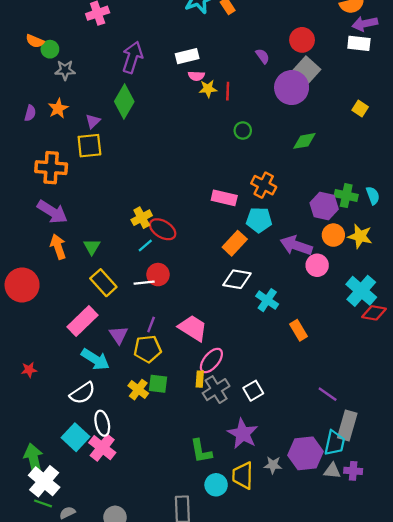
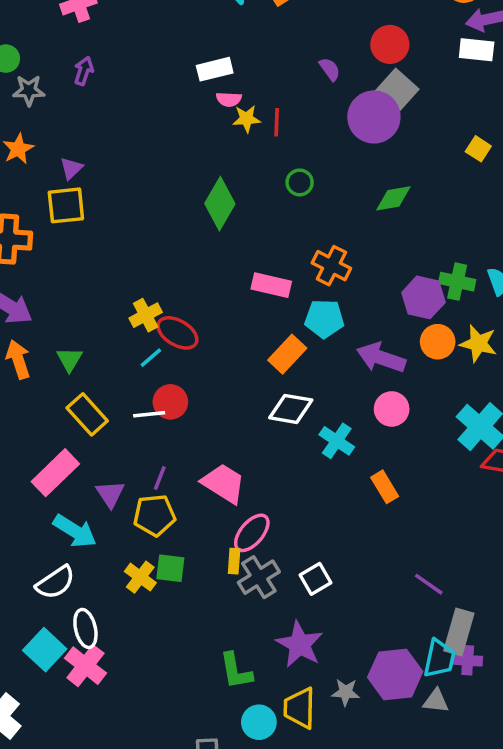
purple arrow: (132, 57) -> (84, 71), moved, size x0.6
green diamond: (124, 101) -> (220, 204), moved
pink circle: (317, 265) -> (392, 409), moved
purple cross: (353, 471) -> (468, 660), moved

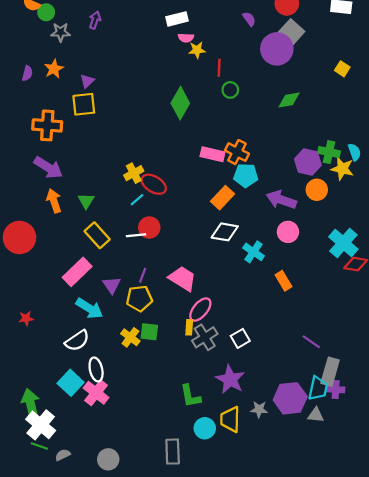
red line: (277, 122) -> (219, 68), moved
orange cross: (331, 266) -> (237, 152), moved
yellow star: (478, 343) -> (342, 169), moved

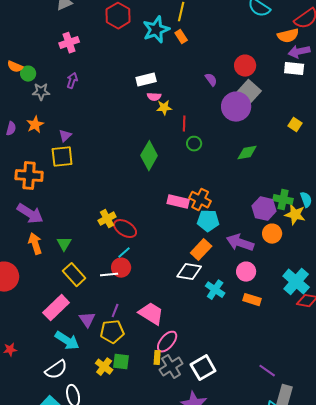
orange rectangle: (222, 198) -> (201, 250), moved
cyan line: (137, 200) -> (124, 253), moved
orange rectangle: (284, 281) -> (252, 300), moved, turned -42
white square: (240, 338) -> (203, 368), size x1.4

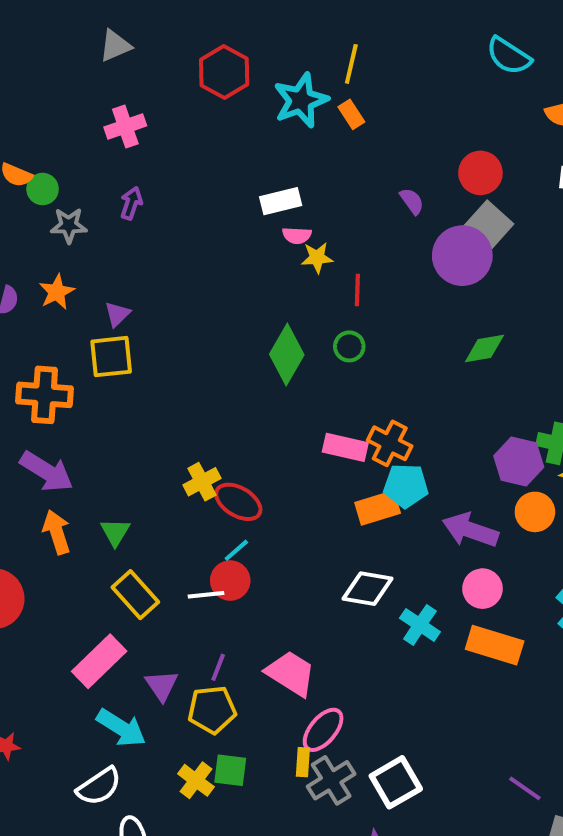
green circle: (194, 144) -> (349, 346), moved
orange rectangle: (201, 250) -> (378, 508), moved, turned 30
orange rectangle: (252, 300) -> (495, 645), size x1.5

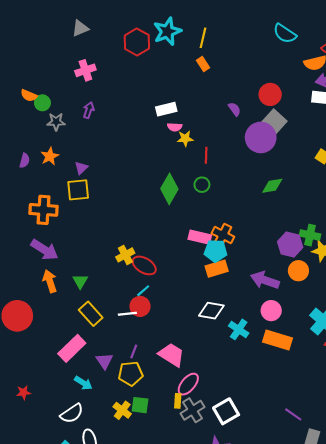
cyan star: (301, 100) -> (167, 31), moved
cyan pentagon: (406, 486) -> (216, 251), moved
cyan arrow: (121, 728) -> (83, 383), size x0.7

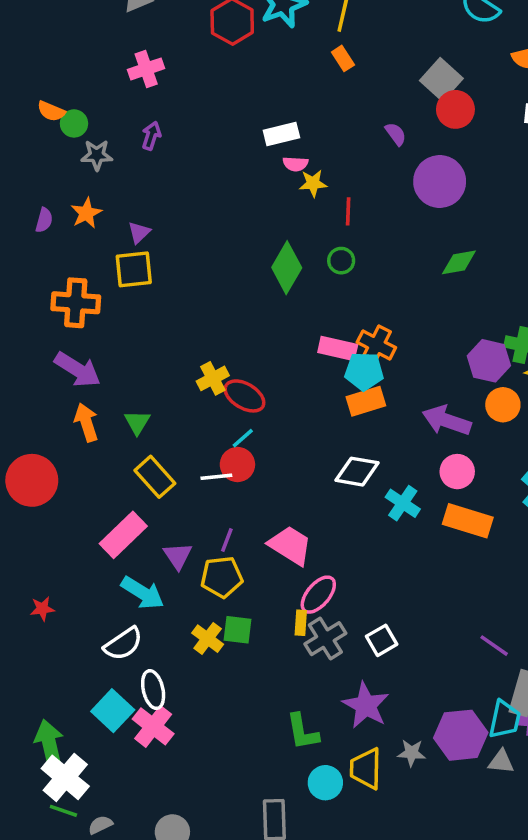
gray square: (274, 122) -> (441, 80), moved
cyan arrow: (83, 383) -> (143, 593), size x1.4
white square: (226, 411) -> (382, 640), size x0.7

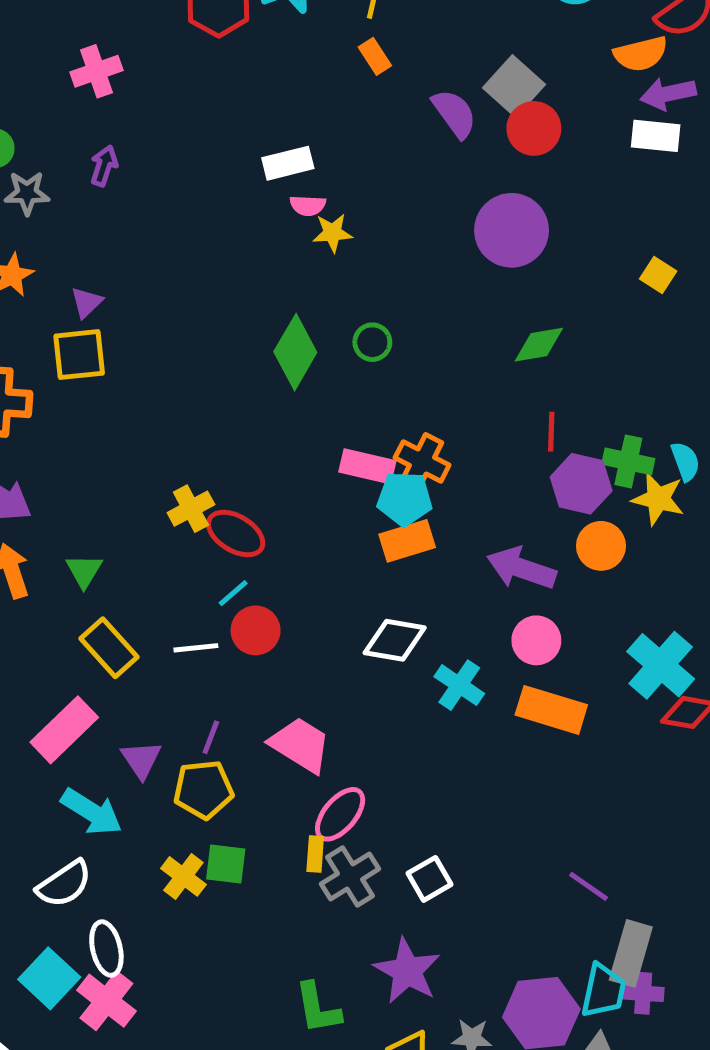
purple semicircle: (396, 134) -> (454, 114), moved, size x1.5
red line: (348, 211) -> (551, 432), moved
red circle: (237, 465) -> (256, 630), moved

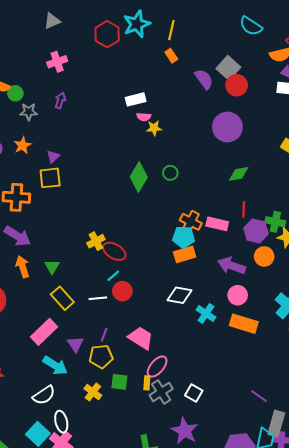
pink rectangle: (367, 466) -> (217, 224), moved
green square: (226, 864) -> (119, 382), moved
white square: (430, 879) -> (194, 393), turned -30

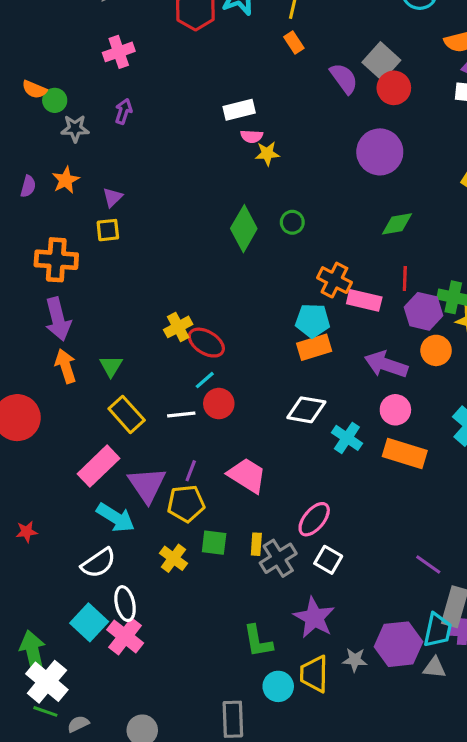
yellow square: (50, 178) -> (108, 230), size x0.7
orange cross: (191, 222) -> (334, 280), moved
purple arrow: (17, 236) -> (58, 319), turned 44
purple triangle: (76, 344) -> (147, 485), size x1.5
pink ellipse: (157, 367) -> (314, 519), moved

